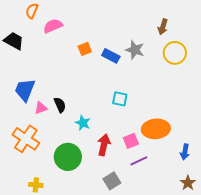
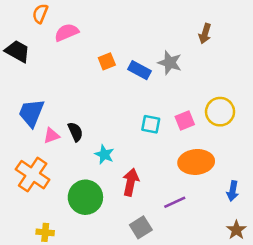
yellow circle: (175, 53) -> (220, 112), moved
pink square: (131, 141) -> (185, 120), moved

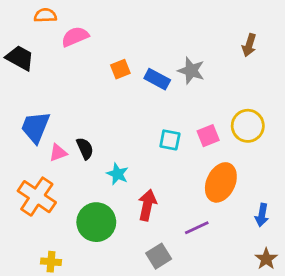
orange semicircle: (40, 14) -> (45, 15), turned 66
brown arrow: (205, 34) -> (249, 45), moved
orange ellipse: (196, 162) -> (221, 182), turned -60

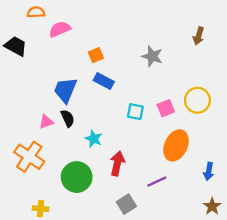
blue rectangle: (157, 79) -> (104, 81), moved
blue trapezoid: (35, 127) -> (65, 90), moved

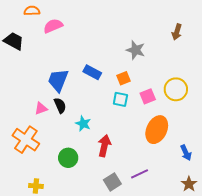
orange square: (96, 55) -> (124, 78), moved
blue arrow: (209, 171) -> (186, 153), turned -35
green circle: (77, 177) -> (68, 158), size x0.7
purple line: (157, 182) -> (140, 174), moved

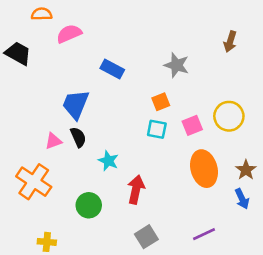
blue rectangle: (92, 72) -> (112, 69), moved
orange ellipse: (157, 130) -> (204, 169), turned -40
purple line: (140, 174) -> (204, 234), moved
brown star: (189, 184) -> (246, 170), moved

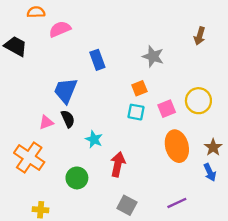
blue rectangle: (112, 69) -> (97, 60), turned 42
gray square: (146, 237) -> (127, 205), turned -30

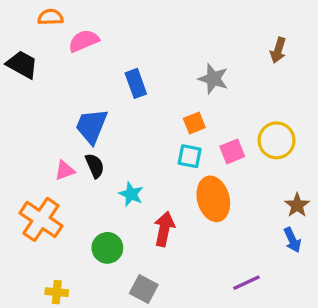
orange ellipse: (177, 146) -> (213, 199), moved
gray square: (127, 205) -> (144, 289), moved

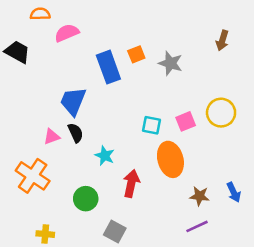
blue rectangle: (136, 83) -> (108, 67), size x1.4
orange square: (194, 123) -> (136, 54), moved
brown star: (297, 205) -> (200, 196), moved, turned -30

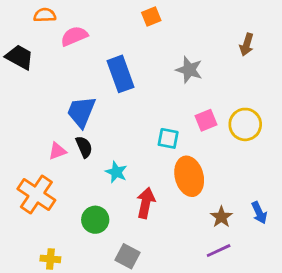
orange square: (136, 54) -> (151, 16), moved
pink square: (186, 121) -> (206, 120), moved
brown star: (200, 196) -> (221, 217), turned 30

